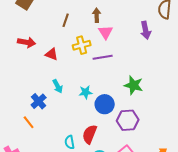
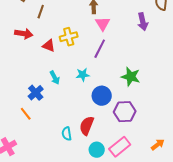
brown line: (66, 20) -> (41, 12), moved
yellow cross: (82, 45) -> (69, 37), moved
purple line: (103, 57) -> (100, 49), turned -54
cyan star: (86, 92) -> (83, 75), moved

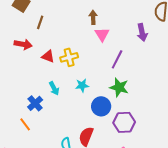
yellow cross: (69, 37) -> (69, 57), moved
purple line: (100, 49) -> (117, 59), moved
green star: (131, 77) -> (119, 87), moved

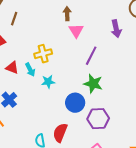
red triangle: (48, 56) -> (12, 68), moved
cyan star: (82, 85) -> (48, 82), moved
cyan arrow: (54, 88) -> (30, 70), moved

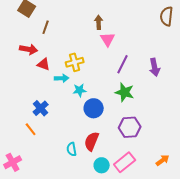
purple arrow: (116, 29) -> (155, 67), moved
red triangle: (12, 68) -> (44, 64), moved
cyan arrow: (30, 70) -> (62, 78), turned -64
blue circle: (75, 103) -> (94, 108), moved

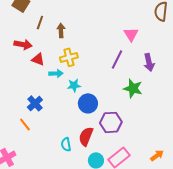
brown arrow: (99, 22) -> (61, 30), moved
pink triangle: (108, 39) -> (131, 34), moved
green star: (125, 92) -> (133, 88), moved
purple hexagon: (130, 127) -> (111, 122), moved

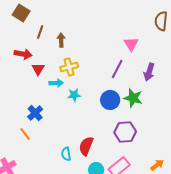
red triangle: (38, 59) -> (38, 69), turned 40
purple arrow: (149, 62) -> (149, 72), turned 30
blue circle: (88, 103) -> (110, 100), moved
purple hexagon: (111, 122) -> (125, 132), moved

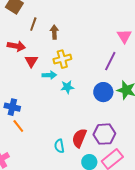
blue cross: (35, 113) -> (12, 107), moved, turned -35
purple hexagon: (125, 132) -> (104, 134), moved

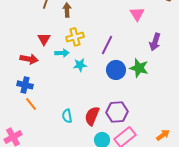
red arrow: (16, 46) -> (29, 59), moved
purple line: (110, 61) -> (107, 45), moved
cyan semicircle: (59, 146) -> (67, 116), moved

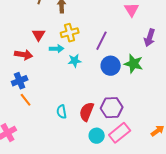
blue cross: (25, 85) -> (20, 81), turned -35

